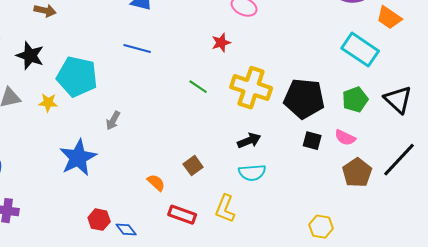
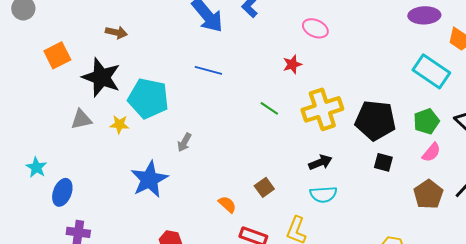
black star: (30, 56) -> (101, 77), size x1.4
yellow cross: (251, 88) -> (322, 109), turned -36
pink semicircle: (345, 138) -> (431, 152), moved, turned -75

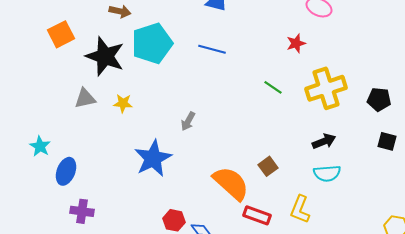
cyan pentagon: (148, 98) -> (152, 43), moved, turned -30
black pentagon: (375, 120) -> (379, 99), size x0.6
orange semicircle: (227, 204) -> (231, 183), size x2.0

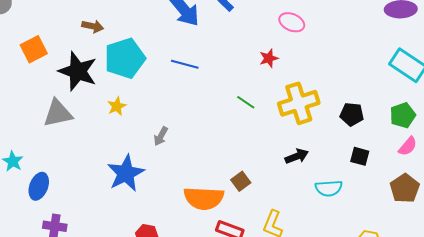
gray triangle: (85, 98) -> (58, 113), size x1.4
yellow star: (123, 103) -> (117, 106), moved, turned -30
cyan semicircle: (327, 173) -> (329, 188), moved
orange semicircle: (231, 183) -> (204, 198), turned 141

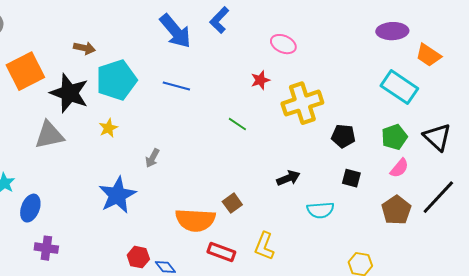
orange square: (34, 49) -> (25, 71), size x1.4
yellow cross: (299, 103) -> (302, 103), moved

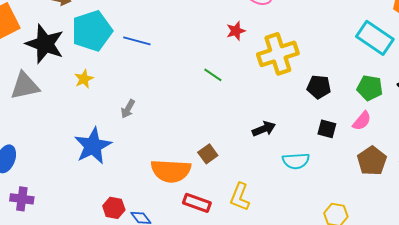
blue line: (176, 86) -> (137, 41), moved
green pentagon: (394, 137) -> (370, 88), turned 30
pink semicircle: (399, 168) -> (362, 121), moved

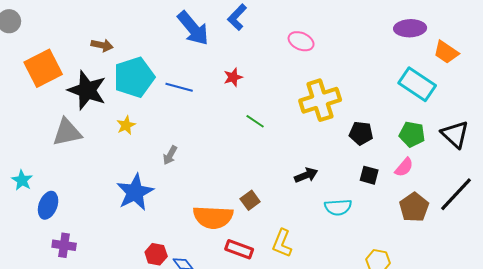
red star: (236, 31) -> (233, 77), moved

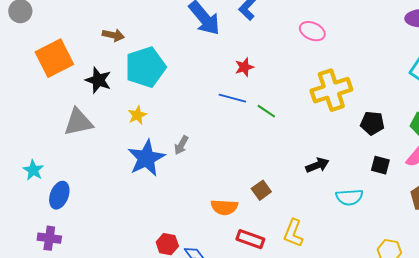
blue line: (179, 87) -> (232, 98), moved
black star: (87, 90) -> (98, 80), size x0.7
blue star: (135, 192) -> (146, 158), moved
orange semicircle: (213, 217) -> (224, 207), size x0.7
purple cross: (64, 245) -> (49, 238), moved

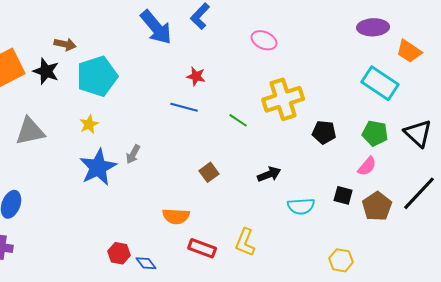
red star: (244, 67) -> (196, 76), turned 30
black star: (98, 80) -> (46, 71), moved
green line: (266, 111) -> (238, 120), moved
black square: (380, 165) -> (343, 195), moved
brown square: (261, 190) -> (209, 172), moved

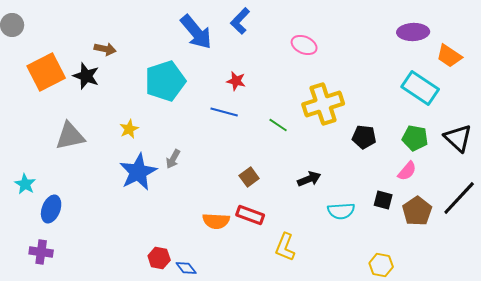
cyan pentagon: (97, 76) -> (165, 81), moved
red rectangle: (202, 248) -> (250, 215), moved

